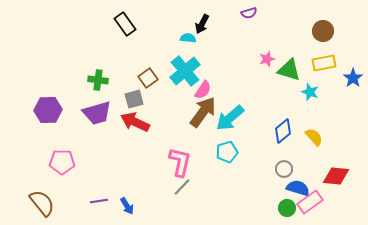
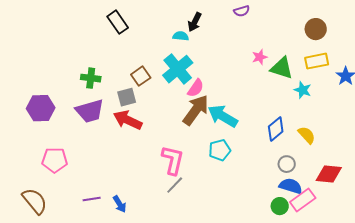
cyan arrow: (230, 118) -> (223, 116), turned 72
gray circle: (284, 169) -> (287, 164), moved

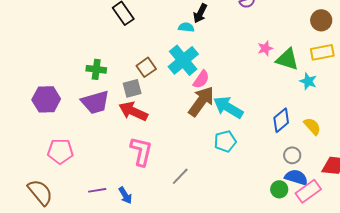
pink L-shape: (173, 160) -> (141, 151), moved
green circle: (280, 206) -> (279, 189), moved

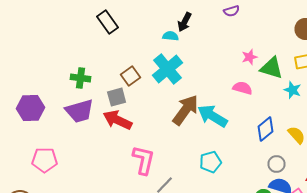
pink semicircle: (201, 79) -> (242, 88), moved, turned -108
cyan pentagon: (225, 141) -> (210, 162), moved
pink L-shape: (141, 151) -> (144, 160), moved

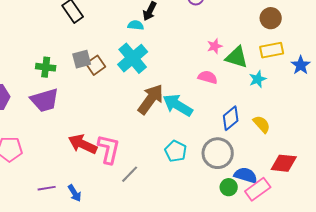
cyan star: (292, 90) -> (258, 79), turned 30
gray square: (116, 97) -> (82, 59), moved
red arrow: (118, 120) -> (83, 144), moved
cyan pentagon: (210, 162) -> (176, 151), turned -30
gray circle: (276, 164) -> (218, 153), moved, size x1.8

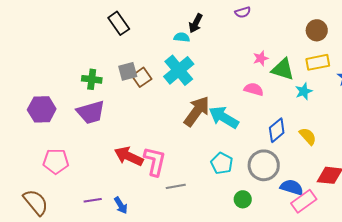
gray line: (130, 174) -> (176, 186), turned 36
green circle: (229, 187) -> (243, 199), moved

